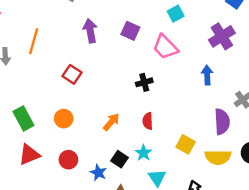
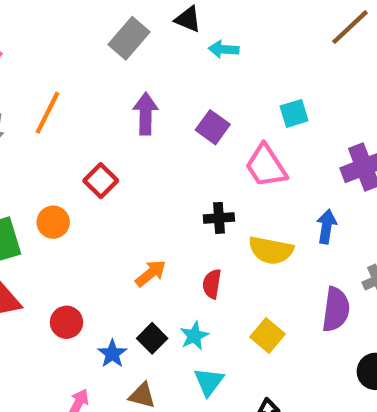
orange circle: (64, 119) -> (53, 222), moved
yellow semicircle: (218, 157) -> (271, 250), moved

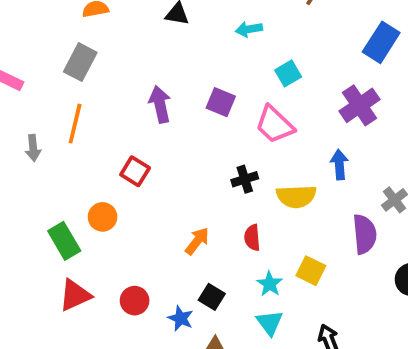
gray rectangle: (129, 38) -> (80, 62), moved
cyan arrow: (224, 49) -> (249, 29), moved
cyan star: (194, 336) -> (270, 284), moved

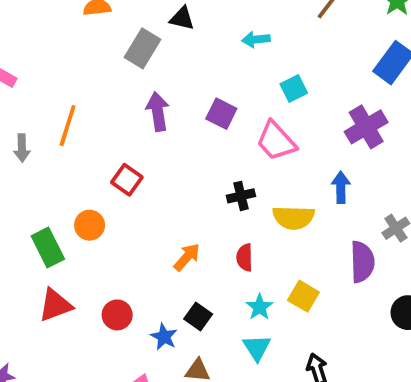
gray rectangle: (80, 62) -> (142, 48), moved

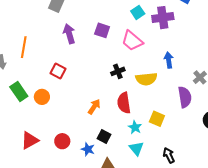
purple cross: (366, 127) -> (163, 18), moved, turned 30
green rectangle: (48, 248) -> (19, 92), moved
red semicircle: (245, 257) -> (124, 103), size x1.5

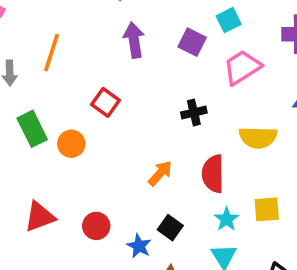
cyan square: (138, 12) -> (229, 20), moved
pink trapezoid: (132, 41) -> (242, 67), turned 100
black cross: (118, 71) -> (194, 113), moved
yellow square: (157, 119) -> (267, 209), turned -35

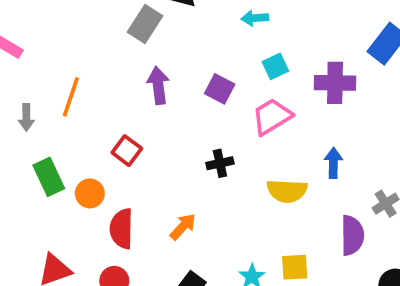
cyan square: (229, 20) -> (275, 66), moved
red semicircle: (213, 174) -> (122, 229), moved

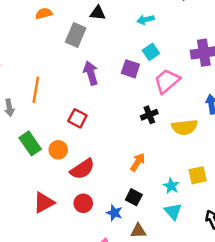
cyan square: (275, 66) -> (151, 52), moved
black cross: (220, 163) -> (149, 115), moved
orange arrow: (183, 227) -> (138, 162), moved
red semicircle: (122, 229) -> (82, 169), turned -115

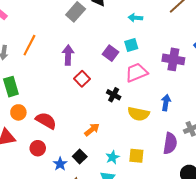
purple arrow: (91, 73) -> (68, 55), moved
black cross: (149, 115) -> (114, 95), turned 32
red square: (77, 118) -> (82, 79), moved
orange circle: (58, 150) -> (18, 112), moved
red semicircle: (82, 169) -> (46, 121), turned -135

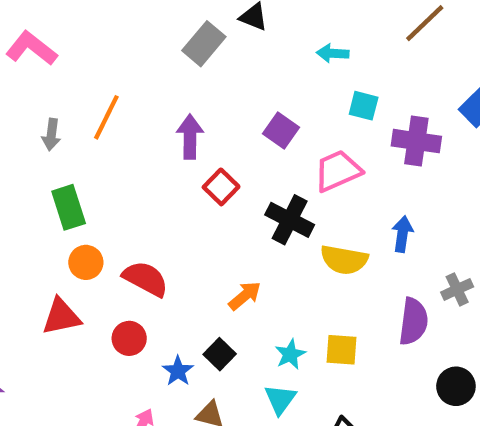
cyan square: (131, 45) -> (364, 106), moved, turned 32
black cross: (114, 95) -> (290, 220), size x1.5

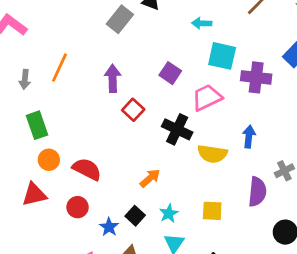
cyan square: (364, 106) -> (222, 56), size x1.5
cyan star: (290, 354) -> (169, 213), moved

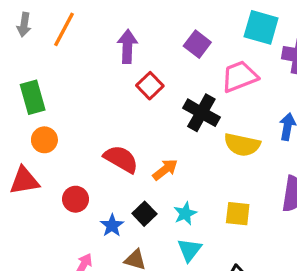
gray arrow: (25, 79) -> (24, 25), moved
red semicircle: (87, 169) -> (121, 159), moved

